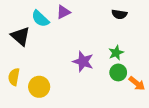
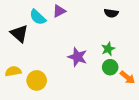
yellow semicircle: (14, 77) -> (13, 71), turned 70

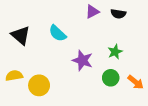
purple triangle: (59, 11) -> (92, 12), moved
cyan semicircle: (38, 17) -> (58, 33), moved
green circle: (110, 67) -> (111, 78), moved

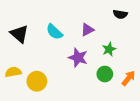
purple triangle: (92, 12) -> (87, 30), moved
black semicircle: (118, 14) -> (120, 14), moved
orange arrow: (136, 82) -> (129, 78), turned -91

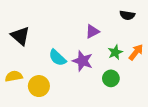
cyan semicircle: (54, 32) -> (57, 58), moved
orange arrow: (129, 78) -> (136, 52), moved

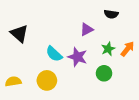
black semicircle: (127, 15) -> (111, 14), moved
yellow semicircle: (14, 76) -> (13, 81), moved
yellow circle: (39, 86) -> (47, 80), moved

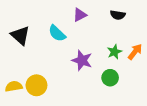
purple triangle: (87, 29) -> (80, 15), moved
cyan semicircle: (54, 54) -> (57, 33), moved
yellow circle: (47, 80) -> (36, 85), moved

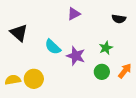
black semicircle: (118, 15) -> (119, 19), moved
cyan semicircle: (57, 33) -> (53, 47), moved
orange arrow: (135, 52) -> (125, 71), moved

